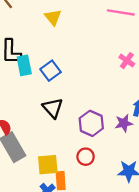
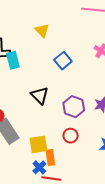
yellow triangle: (53, 17) -> (42, 30), moved
blue square: (51, 71) -> (63, 61), moved

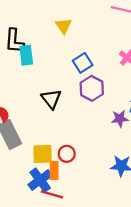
purple hexagon: (74, 107) -> (92, 88), moved
red circle: (71, 136) -> (67, 154), moved
blue cross: (39, 167) -> (40, 180), size x1.5

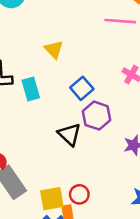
cyan rectangle: (26, 55) -> (31, 89), moved
black triangle: (51, 99) -> (69, 134), moved

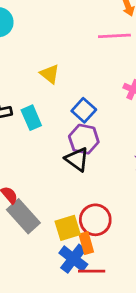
purple hexagon: (97, 116) -> (84, 139), moved
red circle: (79, 194) -> (95, 220), size x1.5

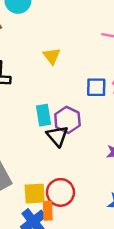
blue square: (84, 110) -> (96, 87), moved, turned 35
cyan rectangle: (31, 118) -> (43, 115), moved

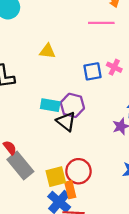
yellow triangle: (52, 56) -> (47, 51), turned -35
cyan rectangle: (43, 115) -> (50, 105), turned -60

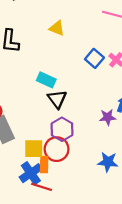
blue square: (92, 71) -> (94, 58), turned 36
purple hexagon: (72, 105) -> (62, 129), moved

